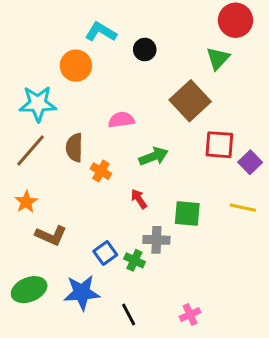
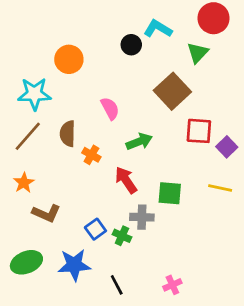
cyan L-shape: (101, 32) -> (158, 29), moved
pink semicircle: (121, 120) -> (110, 108), turned 70
red arrow: (139, 199) -> (126, 180), size x1.5

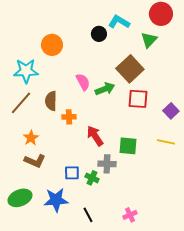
red square: (199, 131) -> (138, 99), moved
green arrow: (139, 142) -> (105, 89), moved
orange cross: (91, 155) -> (69, 117), turned -32
orange star: (24, 183) -> (31, 138), moved
blue square: (95, 229) -> (72, 173), turned 35

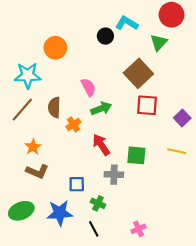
green arrow: (105, 89) -> (101, 108), moved
orange cross: (69, 117) -> (73, 124), turned -32
green cross: (92, 178) -> (98, 203), moved

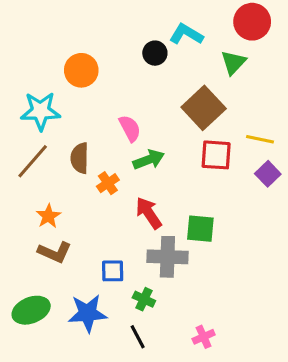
yellow line: (177, 151) -> (260, 139), moved
gray cross: (114, 175) -> (167, 257), size x1.4

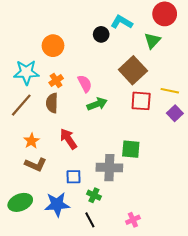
orange cross: (108, 183) -> (56, 80), moved
red arrow: (149, 213) -> (68, 139), moved

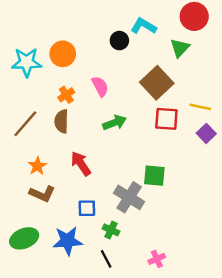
cyan star: (26, 72) -> (27, 62), moved
pink semicircle: (85, 84) -> (100, 86), moved
gray cross: (109, 168) -> (129, 197), turned 30

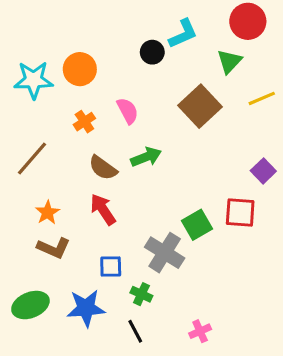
cyan L-shape: (144, 26) -> (183, 34), turned 125
yellow line: (200, 107) -> (262, 98), moved, turned -35
red square: (166, 119) -> (240, 213), moved
brown semicircle: (62, 121) -> (103, 168), moved, turned -55
green square: (154, 176) -> (197, 225), turned -35

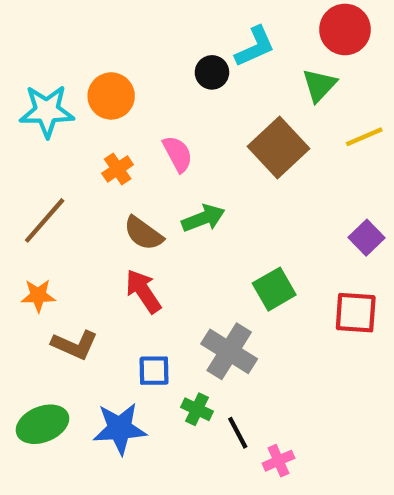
orange star: (47, 213) -> (38, 296), moved, turned 30
red square: (240, 213) -> (356, 313), moved
green square: (197, 225) -> (274, 289), moved
black line: (135, 331) -> (238, 433), moved

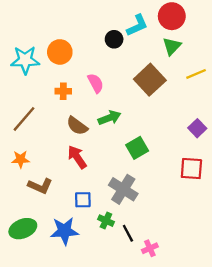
red circle: (345, 29) -> (172, 16), moved
orange cross: (118, 169) -> (63, 91), turned 35
green square: (274, 289) -> (137, 148), moved

